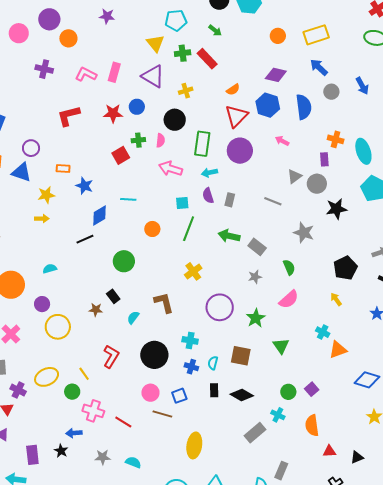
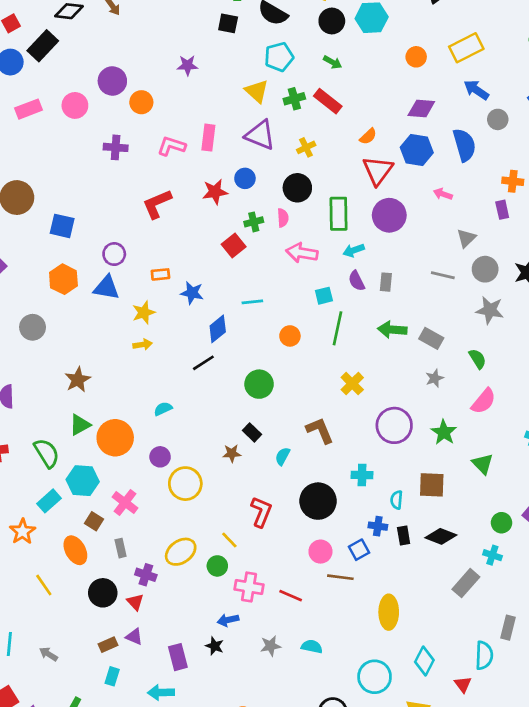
gray circle: (317, 184) -> (485, 269), moved
blue cross: (191, 367) -> (378, 526), moved

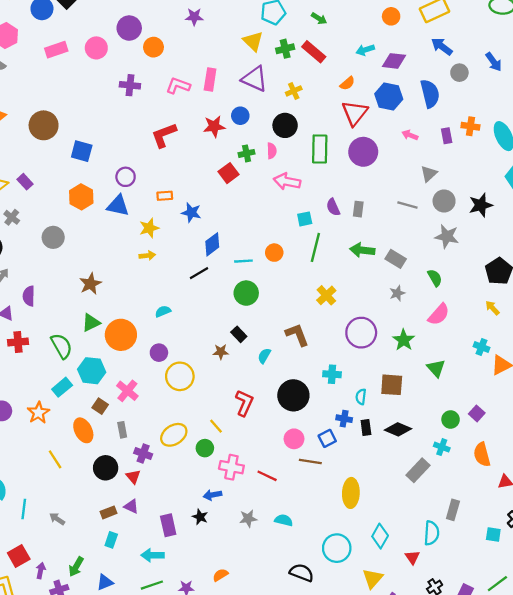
purple rectangle: (502, 210) -> (447, 136), moved
cyan arrow: (354, 250) -> (365, 50), moved
cyan line: (252, 302) -> (243, 261), moved

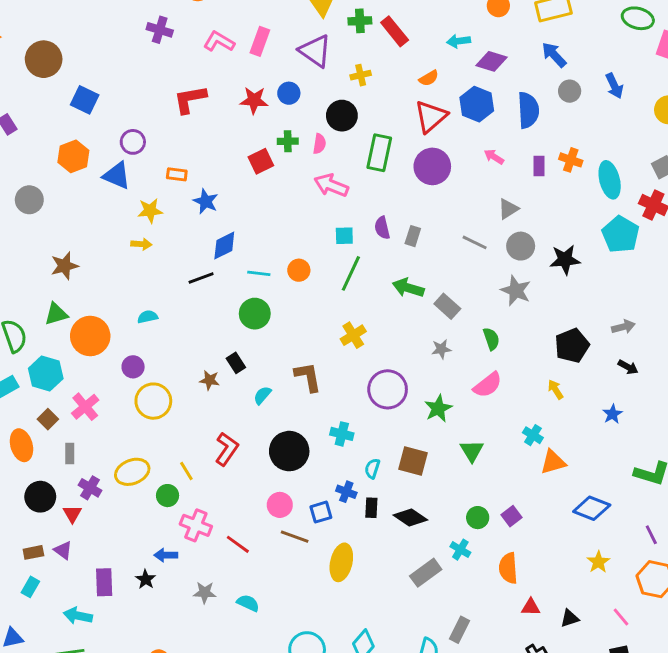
yellow ellipse: (351, 493) -> (341, 562), moved

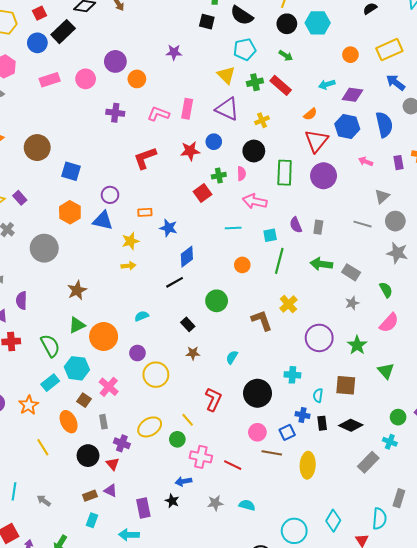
gray circle: (29, 200) -> (44, 248), size x1.4
cyan line: (259, 273) -> (233, 228), moved
black rectangle: (236, 363) -> (188, 324), moved
brown L-shape: (308, 377) -> (262, 320), moved

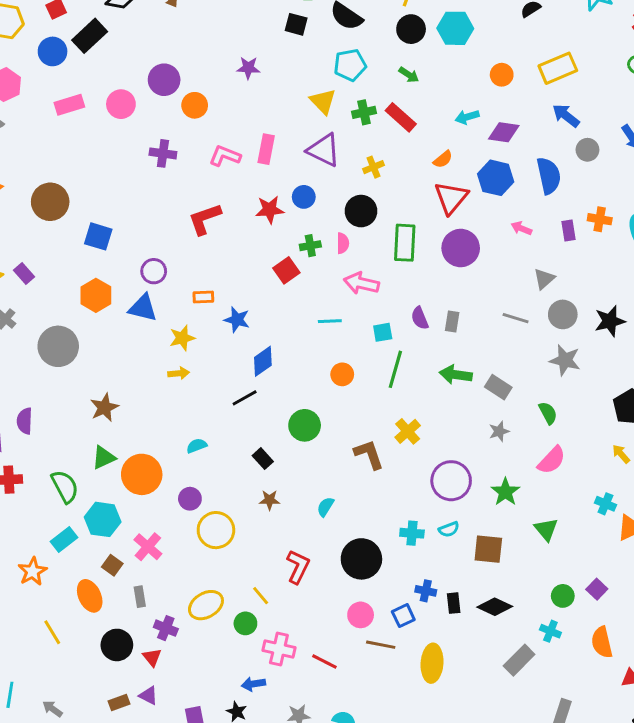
cyan semicircle: (318, 395) -> (449, 529), moved, turned -120

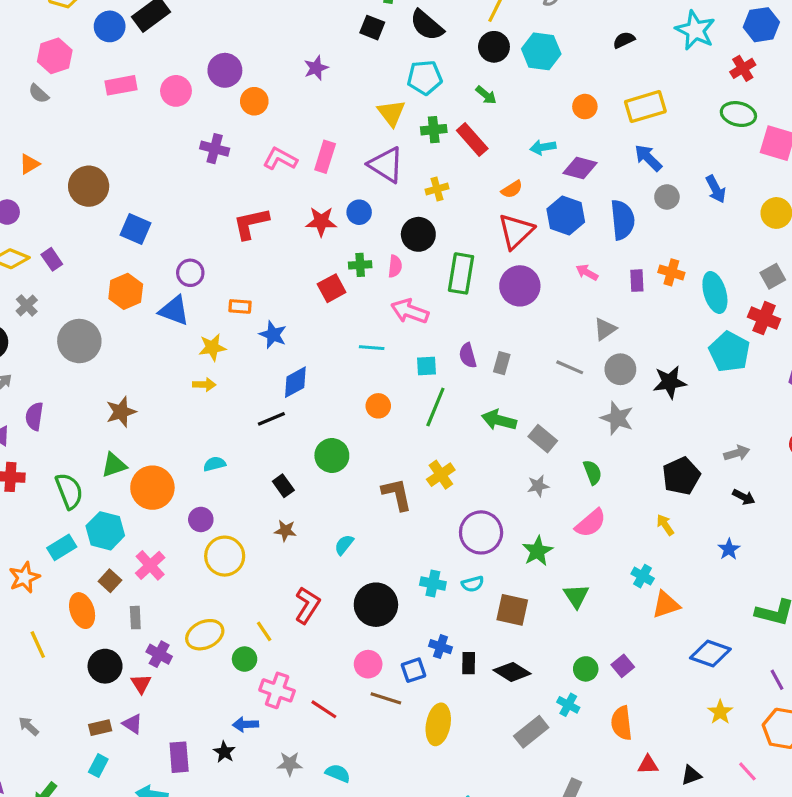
purple star: (248, 68) -> (316, 68), turned -30

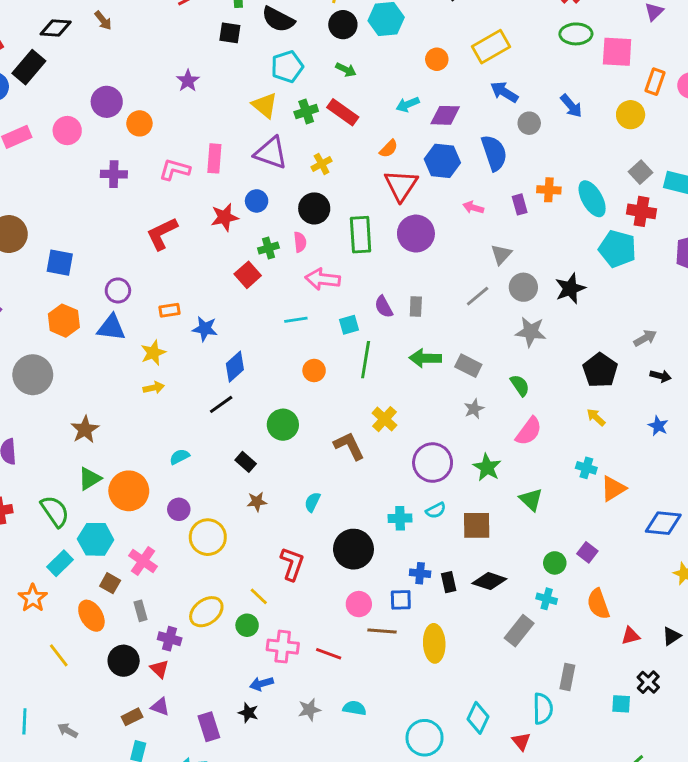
gray line: (570, 367) -> (478, 296), turned -50
blue square: (414, 670) -> (401, 600), turned 30

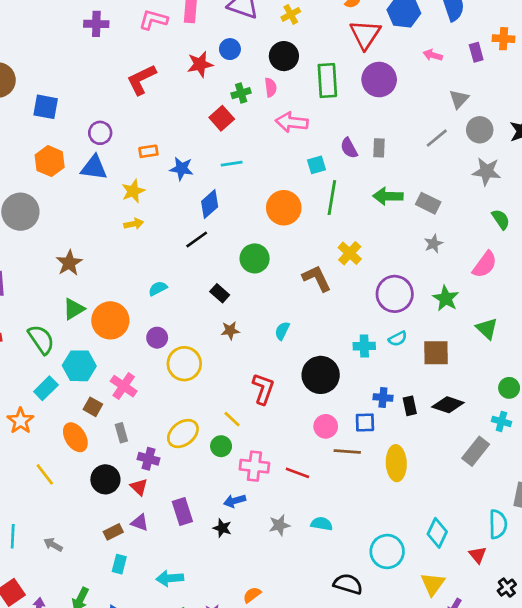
cyan line: (296, 320) -> (232, 164), moved
orange circle: (314, 371) -> (284, 208), size x1.6
green semicircle: (520, 385) -> (501, 219), moved
purple rectangle: (209, 727) -> (182, 511), moved

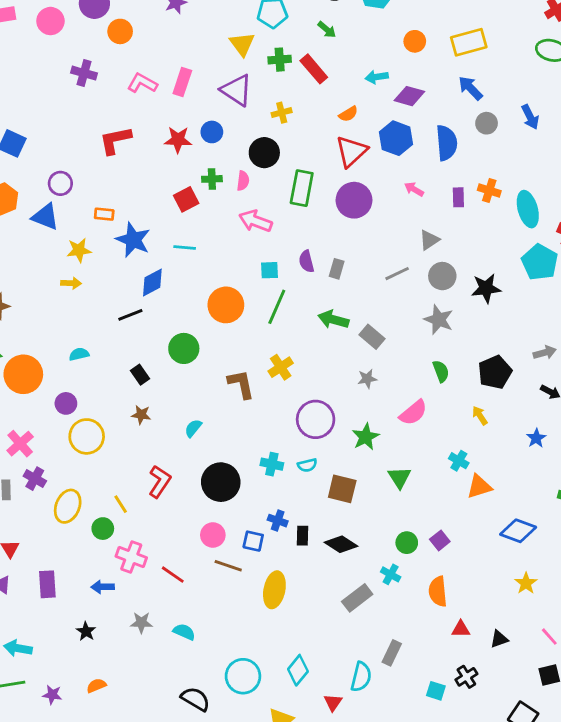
blue star: (182, 169) -> (133, 240), size x1.4
yellow ellipse: (183, 434) -> (68, 506), turned -44
purple cross: (149, 459) -> (35, 479), moved
black star: (222, 528) -> (86, 631), moved

